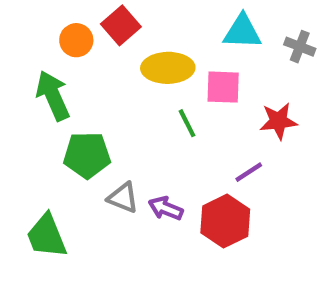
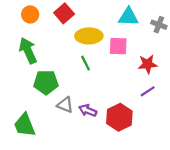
orange circle: (76, 40) -> (30, 14), moved
green line: (187, 123) -> (85, 63), moved
purple line: (249, 172) -> (148, 91), moved

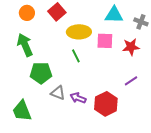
red star: (148, 64) -> (131, 47), moved

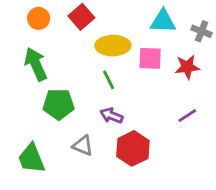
gray triangle: (58, 93) -> (83, 146), moved
purple arrow: (78, 98) -> (111, 116), moved
red hexagon: (106, 104) -> (133, 148), moved

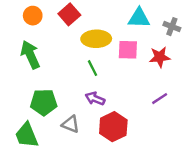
green pentagon: (59, 104) -> (44, 102), moved

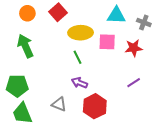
green pentagon: (44, 102) -> (17, 86), moved

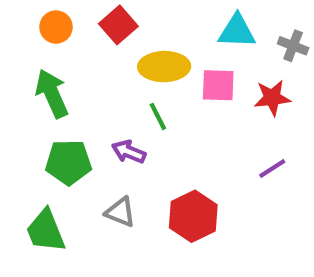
purple arrow: (79, 83) -> (129, 152), moved
green pentagon: (17, 86) -> (68, 162), moved

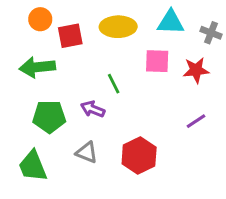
red square: (118, 25) -> (70, 36), moved, turned 30
yellow ellipse: (164, 67) -> (118, 27), moved
green arrow: (52, 94) -> (37, 67), turned -72

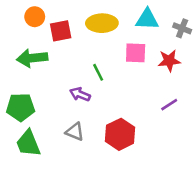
green pentagon: (49, 117) -> (20, 107), moved

